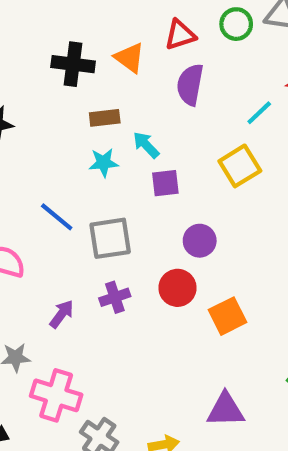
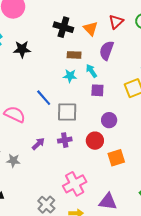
red triangle: (180, 35) -> (116, 22), turned -35
purple semicircle: (190, 85) -> (107, 50), moved
pink cross: (56, 395) -> (75, 184), moved, turned 35

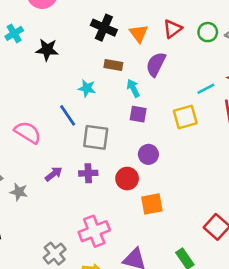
cyan star: (70, 76) -> (87, 88), moved

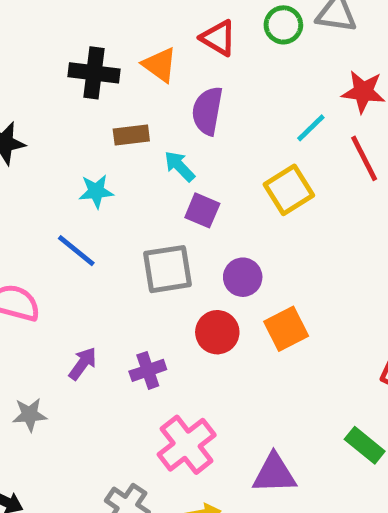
red triangle: (173, 29) -> (218, 38), turned -36
purple square: (138, 114) -> (202, 210), turned 30
gray square: (96, 137) -> (168, 269), moved
purple cross: (88, 173) -> (148, 370), moved
orange square: (152, 204) -> (286, 329), moved

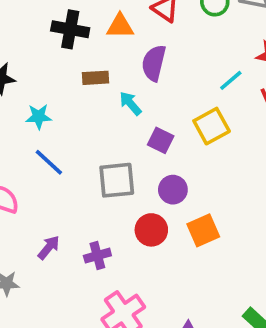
orange triangle: (160, 65) -> (120, 26), turned -40
cyan star: (96, 191) -> (39, 117), moved
purple square: (202, 210) -> (161, 140), moved

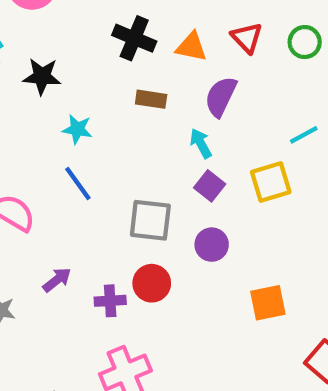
cyan arrow: (130, 103) -> (201, 143), moved
red circle: (151, 230) -> (152, 283), moved
orange square: (203, 230) -> (268, 303), moved

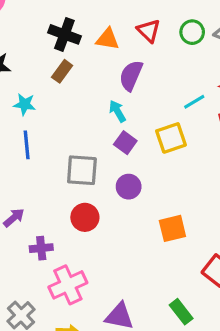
brown rectangle: (151, 99) -> (62, 71), moved, turned -60
blue line: (78, 183) -> (27, 145), turned 32
purple cross: (110, 301) -> (41, 248), moved

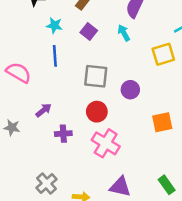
purple square: (125, 143) -> (89, 32), moved
pink cross: (68, 285) -> (106, 143), moved, turned -36

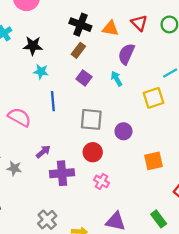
cyan star: (54, 25) -> (41, 71), moved
purple cross: (63, 134) -> (62, 173), size x1.5
pink cross: (106, 143) -> (101, 181), size x0.6

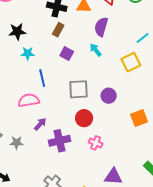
pink semicircle: (19, 117) -> (29, 100), moved, turned -30

